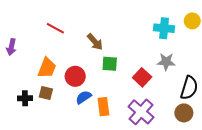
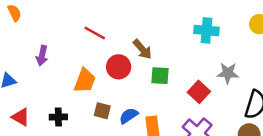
cyan cross: (164, 28) -> (206, 30), moved
red circle: (75, 76) -> (119, 67), moved
brown square: (46, 93) -> (102, 111), moved

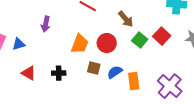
red circle: (119, 67) -> (107, 43), moved
green square: (160, 76) -> (140, 40), turned 35
red square: (199, 92) -> (162, 36), moved

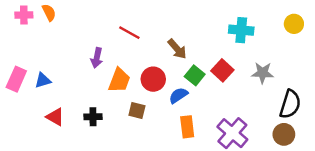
purple arrow: (46, 24) -> (97, 58), moved
blue semicircle: (115, 72) -> (178, 95), moved

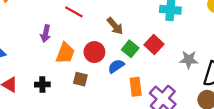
gray star: (263, 73) -> (189, 60), moved
orange rectangle: (187, 127) -> (136, 87), moved

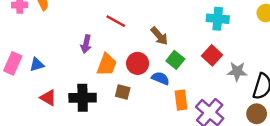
red square: (154, 44) -> (212, 55), moved
blue semicircle: (116, 66) -> (160, 78), turned 56
black cross: (42, 85) -> (83, 98), size x1.6

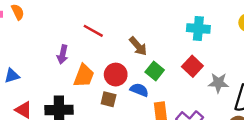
brown square: (123, 92) -> (109, 99), moved

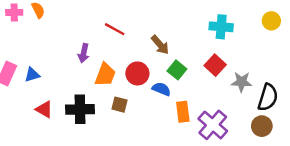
brown square: (109, 99) -> (119, 105), moved

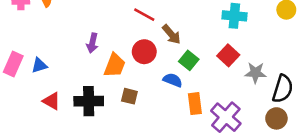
red line: (115, 29) -> (144, 15), moved
red circle: (137, 73) -> (144, 52), moved

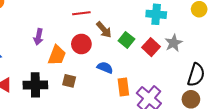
red line: (144, 15) -> (81, 13), turned -36
green square: (189, 60) -> (126, 40), moved
gray star: (255, 73) -> (174, 43), moved, turned -30

